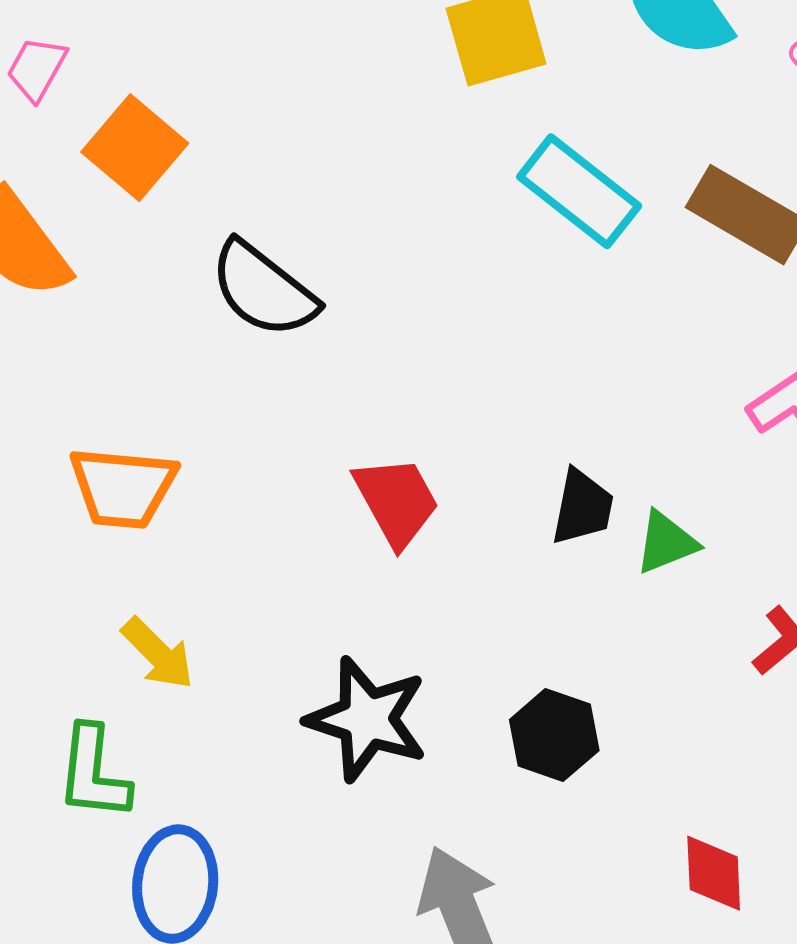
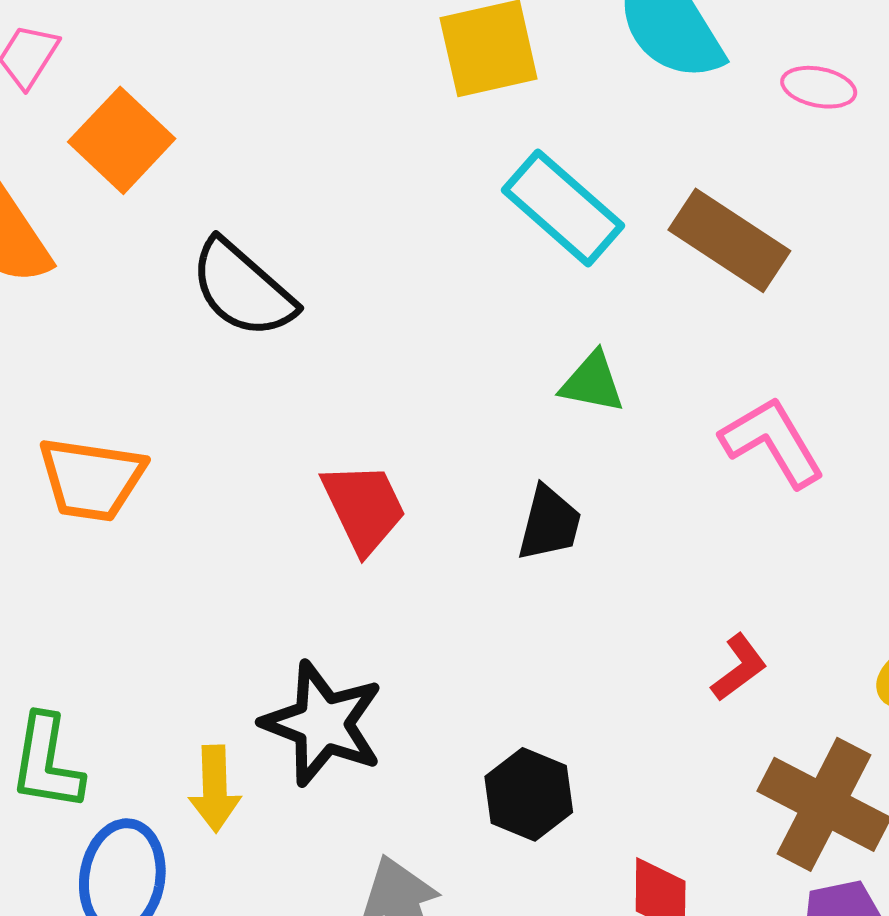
green triangle: (666, 542) -> (592, 382), moved, turned 30
yellow arrow: (158, 653) -> (215, 789), moved, turned 40
black hexagon: (554, 735) -> (529, 794), moved

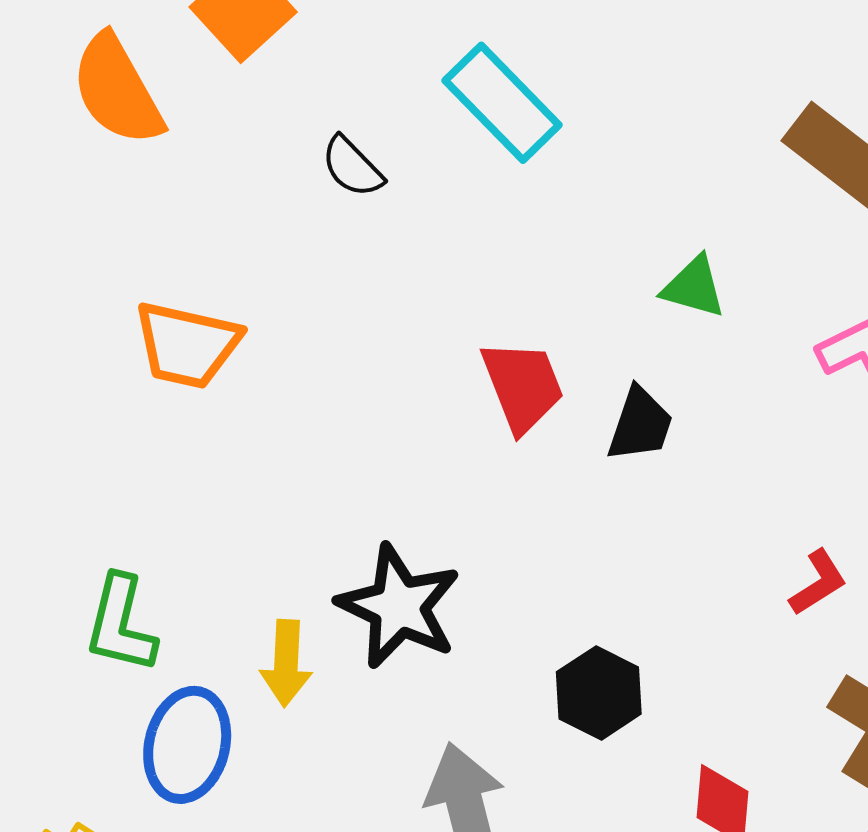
cyan rectangle: (563, 208) -> (502, 103), moved
black semicircle: (243, 289) -> (352, 167), size x0.6
red trapezoid: (364, 507) -> (523, 386), moved

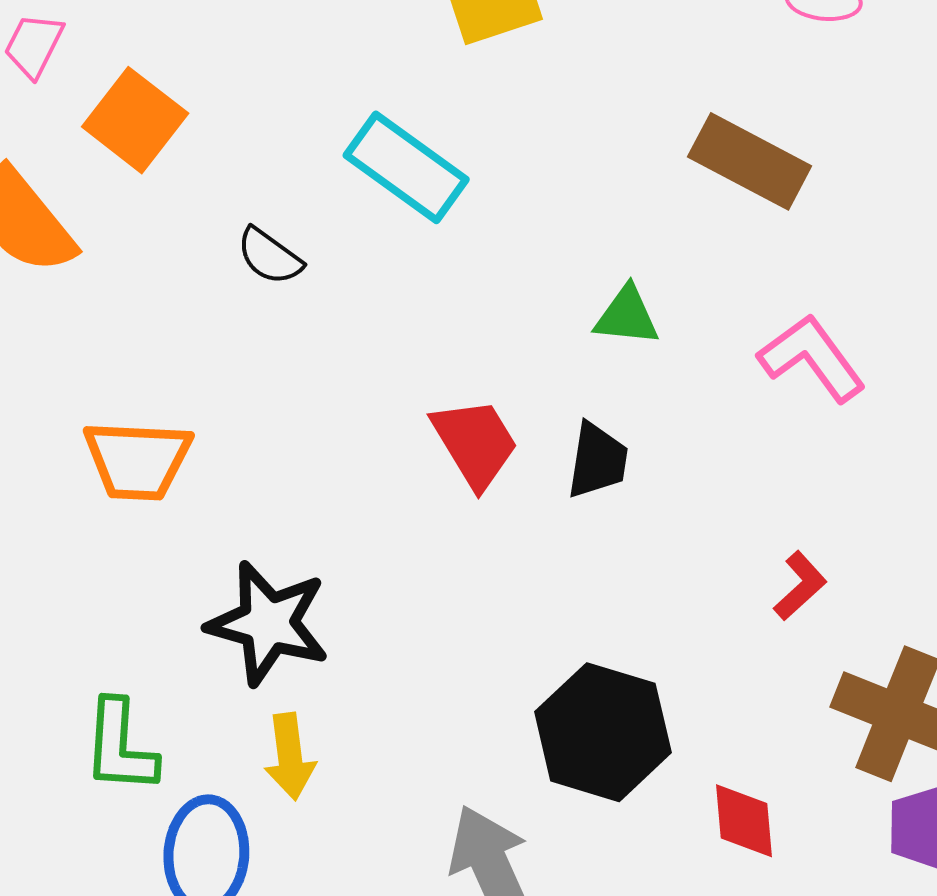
black star: (399, 606) -> (268, 623), moved
black hexagon: (599, 693) -> (603, 732), size x1.5

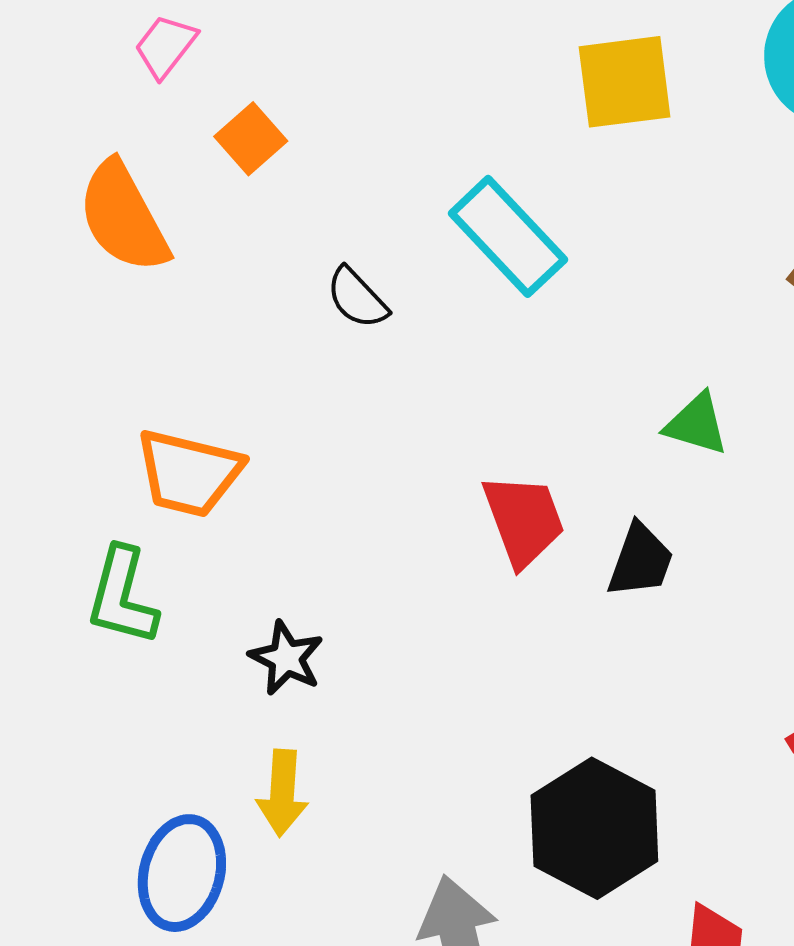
orange square: (135, 120) -> (251, 139), size x0.7
black star: (268, 623) -> (286, 658), size x0.6
green L-shape: (120, 747) -> (122, 596), moved

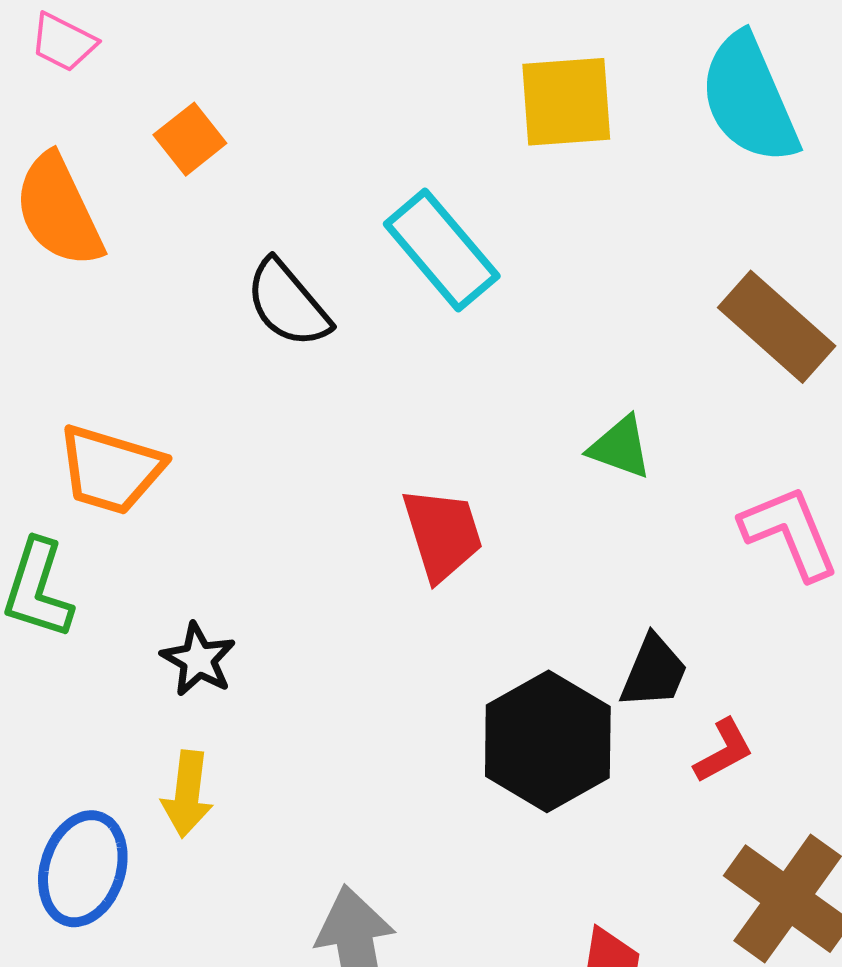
pink trapezoid: (165, 46) -> (63, 42), moved, turned -104
black semicircle: (357, 298) -> (288, 304), size x1.4
black trapezoid: (640, 561) -> (654, 672), moved
black hexagon: (594, 828) -> (548, 741), moved

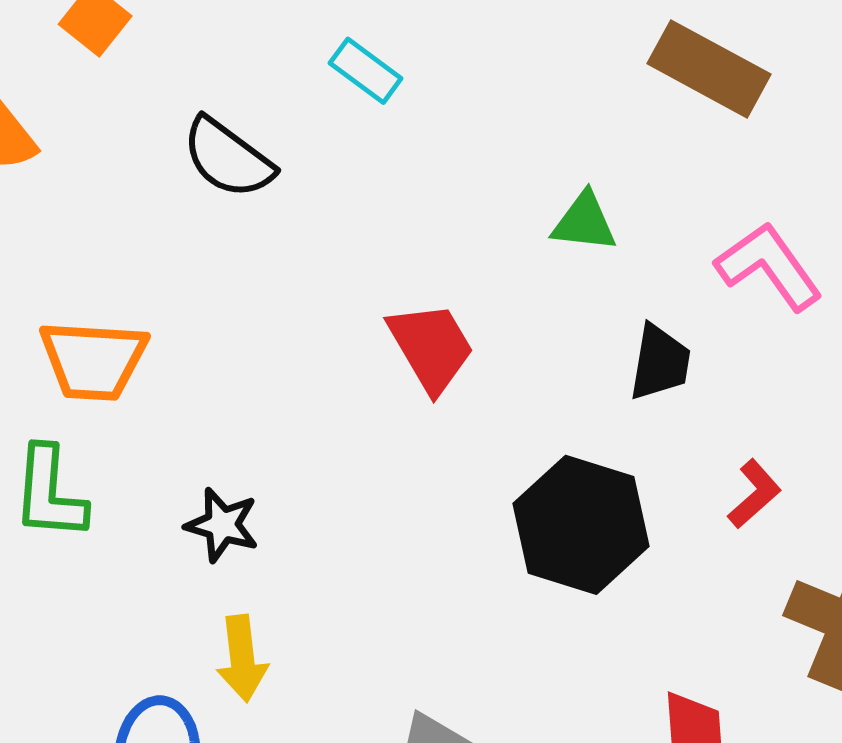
cyan rectangle: (442, 250) -> (366, 71), size x0.6
black trapezoid: (654, 672) -> (660, 362), moved

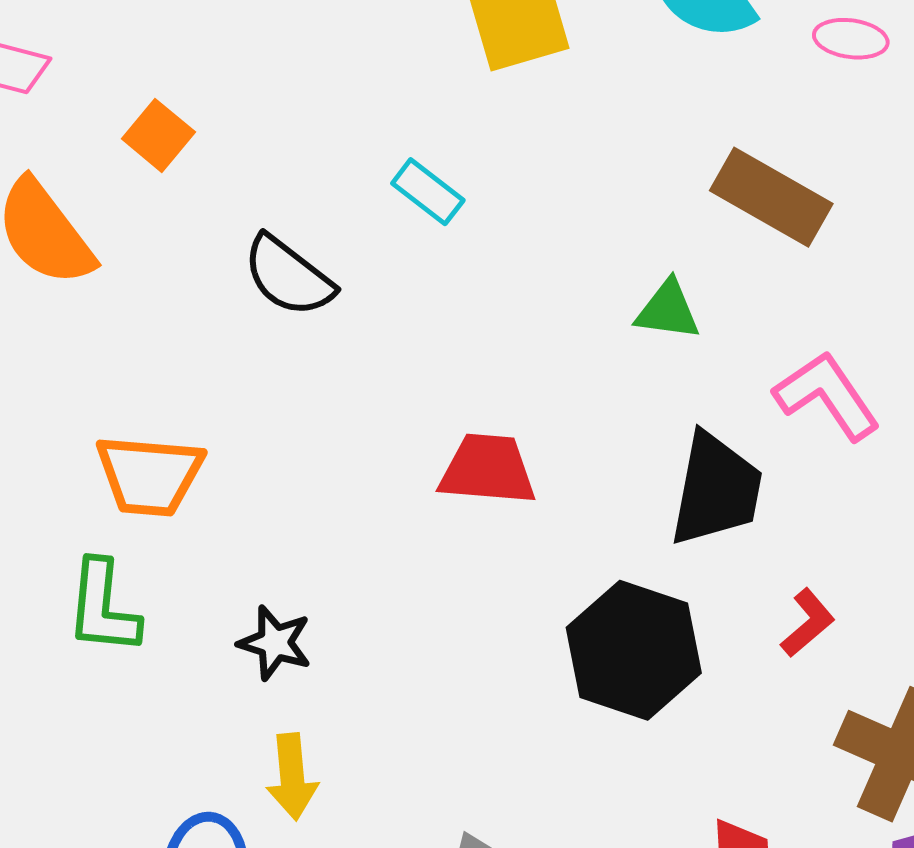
green triangle: (584, 222) -> (668, 310), moved
red trapezoid: (431, 347) -> (488, 469), turned -56
black trapezoid: (660, 362) -> (716, 489), size x1.5

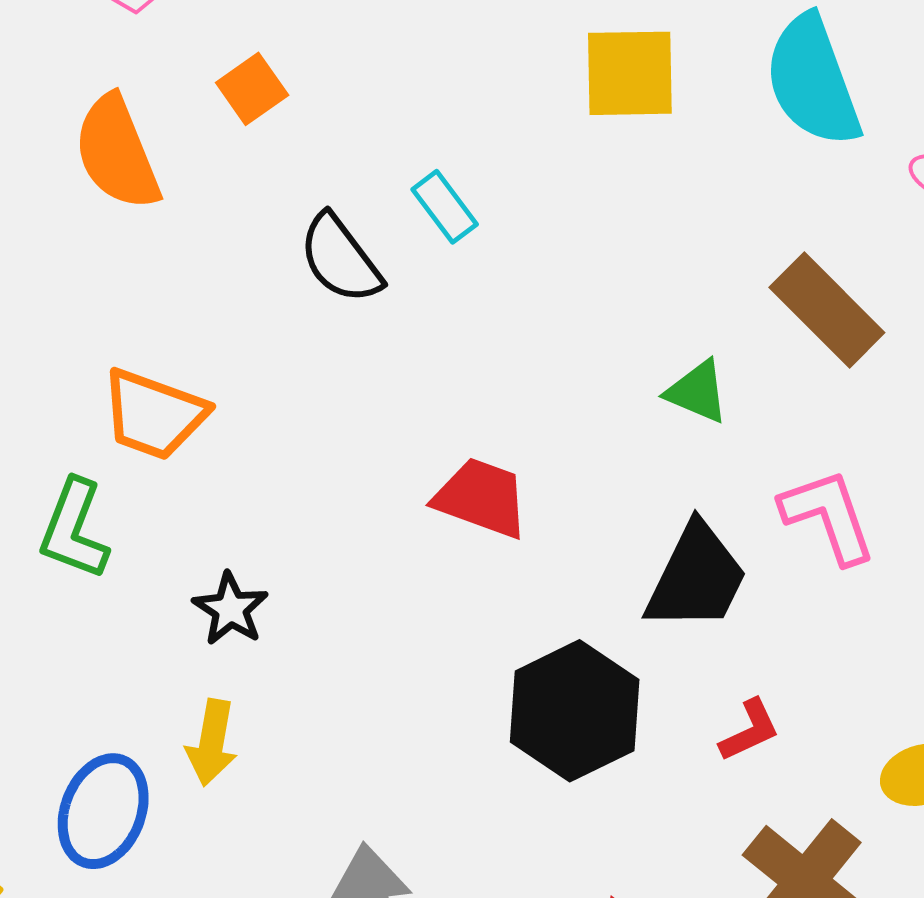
cyan rectangle: (428, 192) -> (445, 207), moved

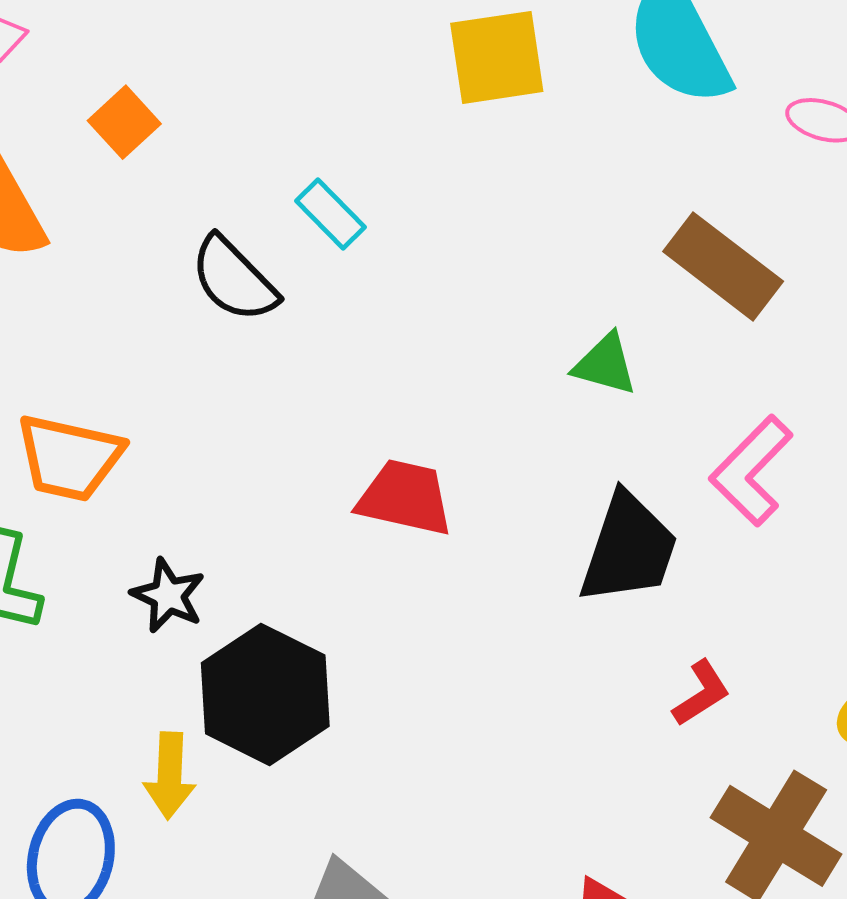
pink L-shape: (828, 516) -> (751, 471), turned -109
black star: (231, 609) -> (168, 596), moved
black hexagon: (575, 711) -> (265, 694), moved

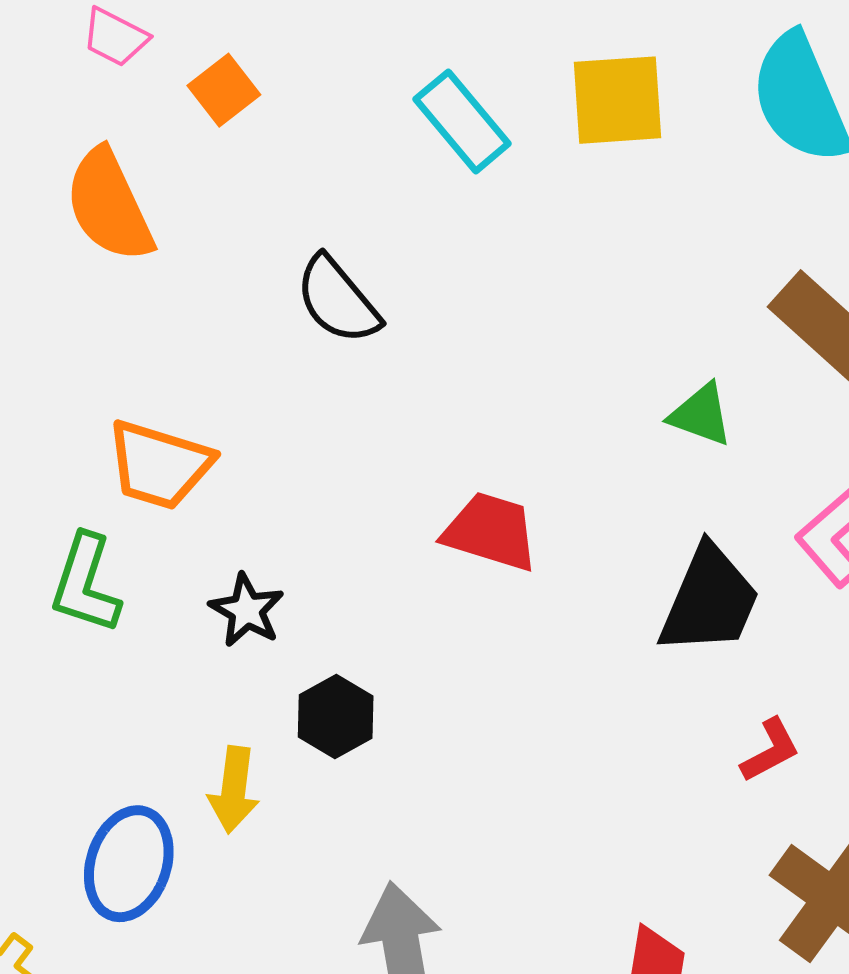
orange square: (124, 122) -> (224, 90), moved
cyan rectangle: (330, 214) -> (462, 121), moved, size x1.4
black hexagon: (265, 694) -> (336, 716), size x0.6

